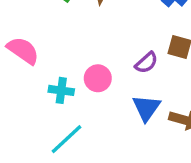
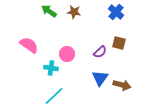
pink circle: (98, 78) -> (67, 54), moved

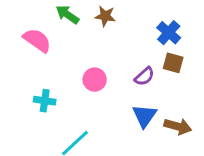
blue cross: (116, 12) -> (169, 33), moved
pink semicircle: (29, 45) -> (37, 40), moved
cyan cross: (51, 68) -> (45, 101), moved

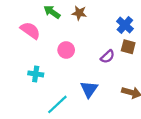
pink circle: (95, 80) -> (66, 50), moved
blue triangle: (144, 116) -> (89, 89), moved

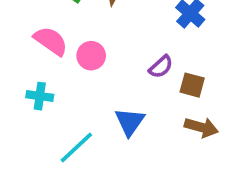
pink semicircle: (30, 30) -> (51, 41), moved
brown square: (128, 47) -> (192, 85), moved

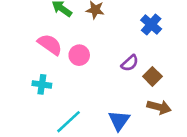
brown square: (192, 85) -> (152, 76), turned 30
blue triangle: (130, 122) -> (119, 120), moved

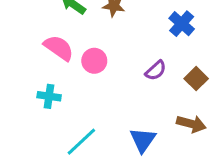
brown square: (152, 76) -> (196, 79), moved

